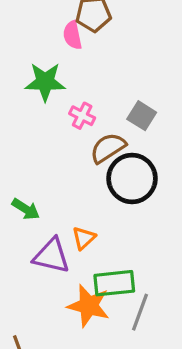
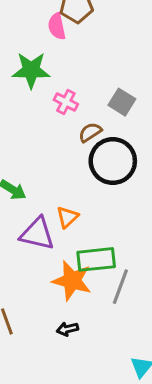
brown semicircle: (108, 148) -> (90, 132), size x0.7

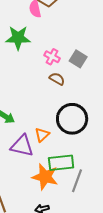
pink cross: (66, 102) -> (52, 57), moved
brown semicircle: (90, 132) -> (57, 79), turned 63
black circle: (113, 161) -> (72, 119), moved

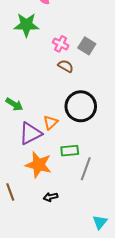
purple triangle: (22, 146) -> (30, 134), turned -40
green rectangle: (61, 163) -> (70, 151), size x0.7
orange star: (45, 177) -> (38, 165), moved

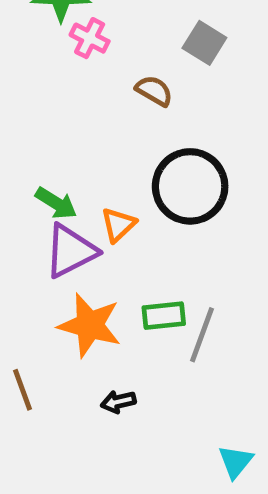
pink cross: (61, 44) -> (90, 38), moved
green arrow: (14, 104) -> (56, 203), moved
green rectangle: (70, 151) -> (164, 316), moved

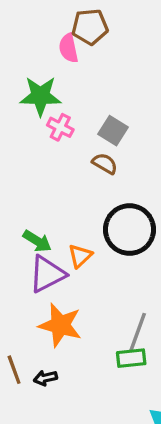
gray square: (204, 43) -> (113, 131), moved
green rectangle: (164, 316) -> (131, 358), moved
black arrow: (118, 402) -> (45, 378), moved

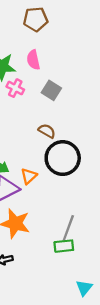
pink semicircle: (68, 48) -> (33, 60), moved
brown semicircle: (105, 164) -> (47, 131), moved

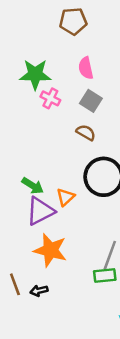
pink semicircle: (33, 60) -> (86, 68), moved
brown semicircle: (47, 131) -> (86, 133), moved

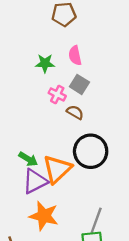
green star: (35, 74) -> (45, 63), moved, size x0.7
pink cross: (50, 98) -> (57, 94), moved
orange triangle: (66, 197) -> (57, 169), size x1.8

